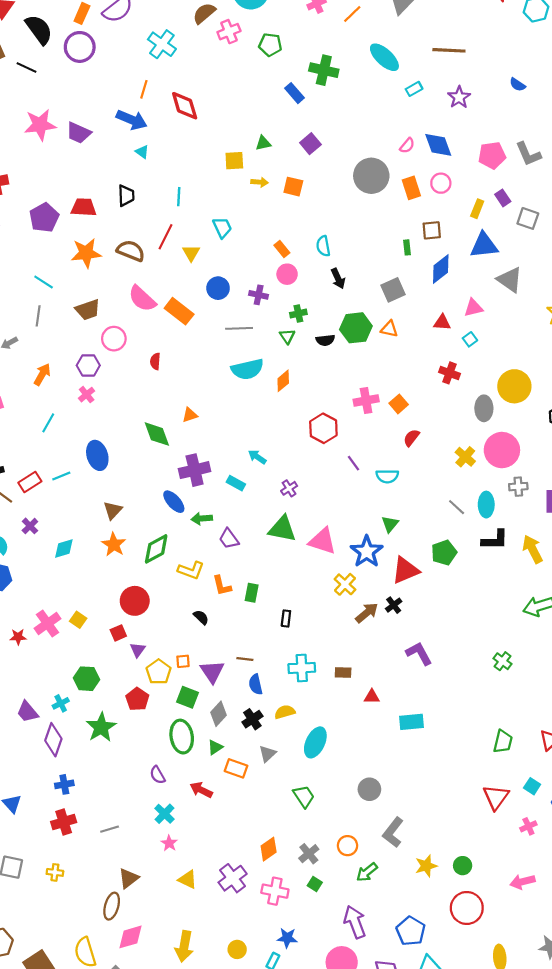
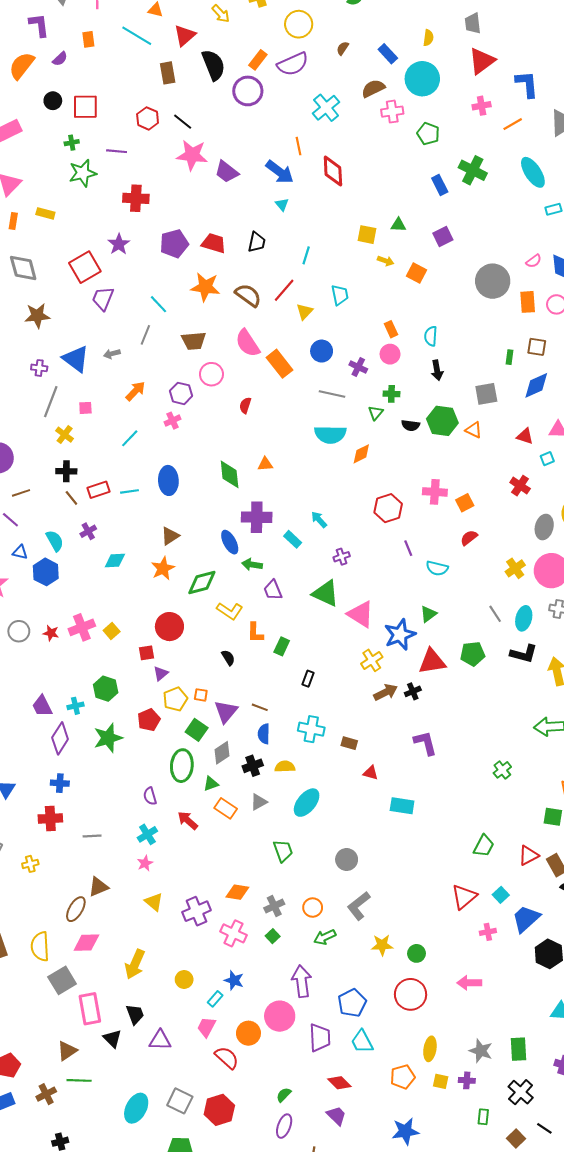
black line: (26, 68) -> (183, 122), moved
orange line: (144, 89) -> (298, 146), turned -42
orange diamond: (269, 849) -> (237, 892), turned 30
yellow cross: (55, 872) -> (30, 864), turned -35

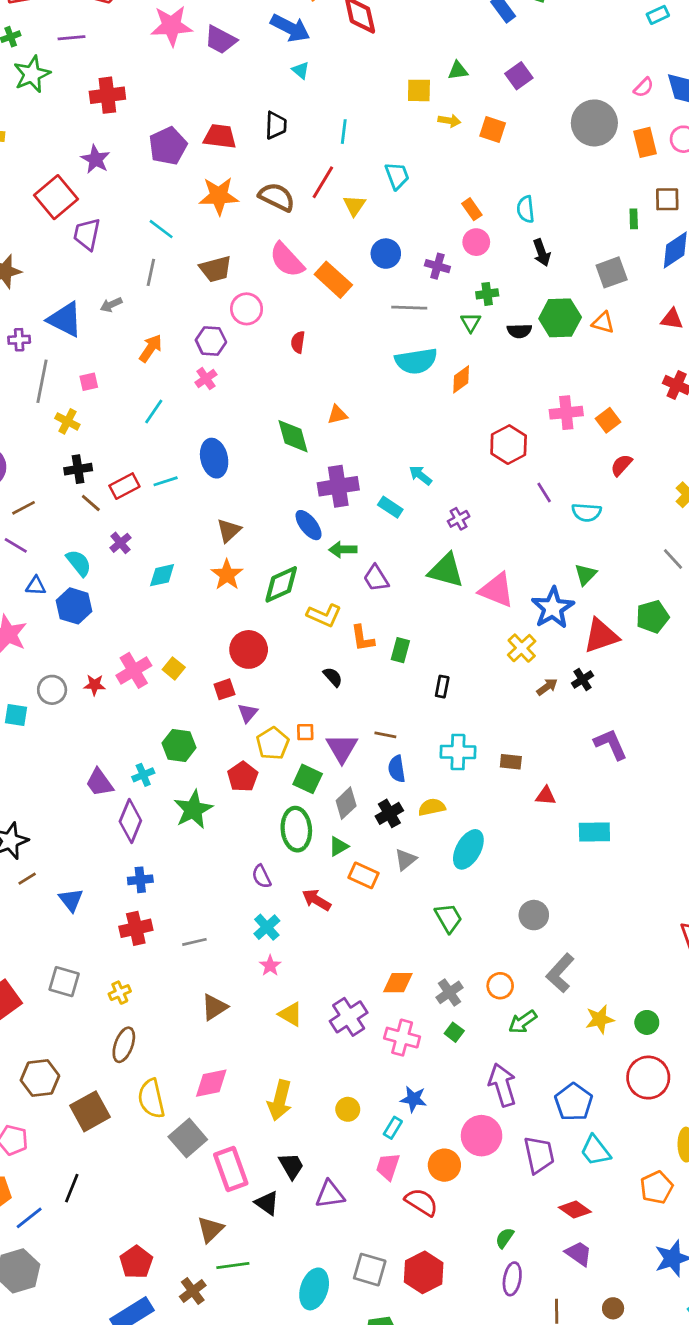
brown arrow: (386, 692) -> (547, 687), size x0.7
brown ellipse: (76, 909) -> (124, 1045), moved

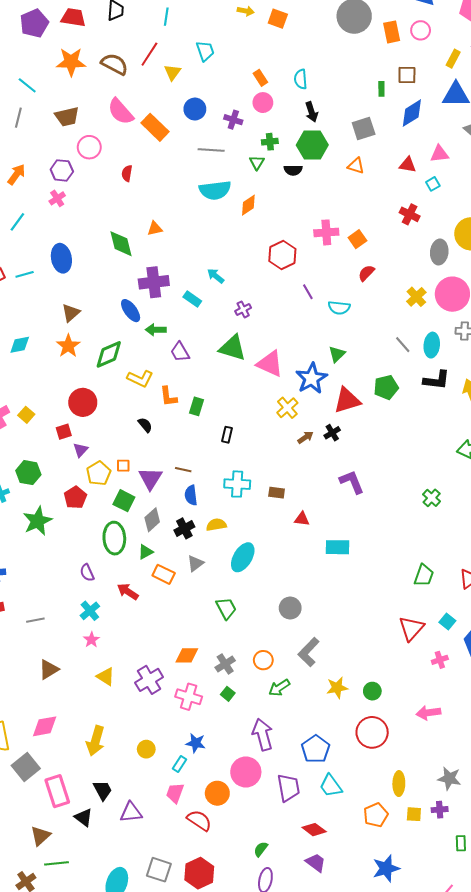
green hexagon: (560, 318) -> (312, 145), moved

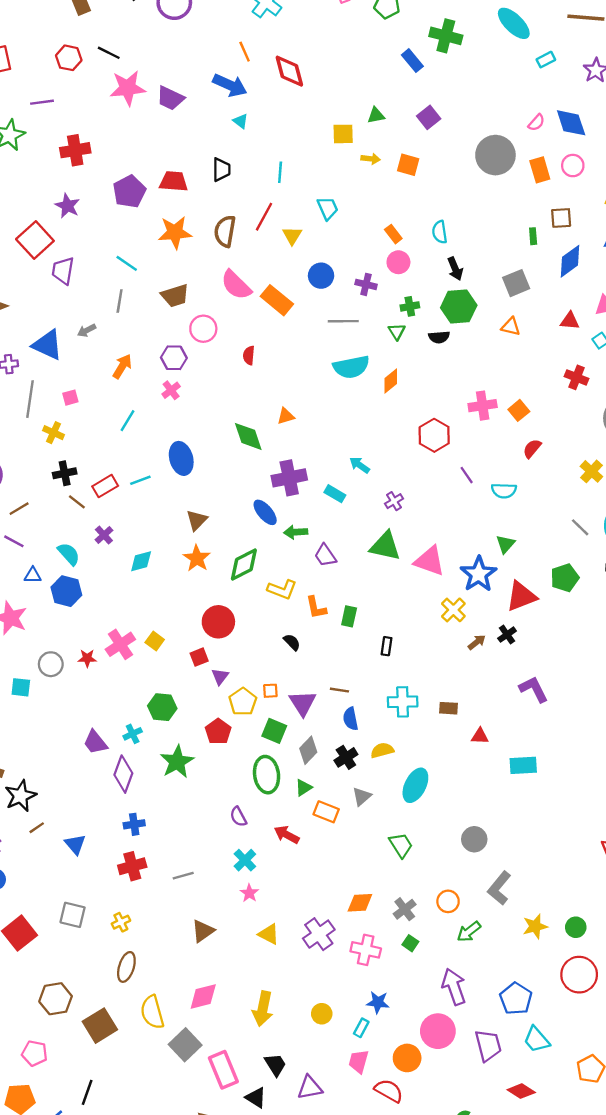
brown semicircle: (114, 64) -> (225, 231), turned -104

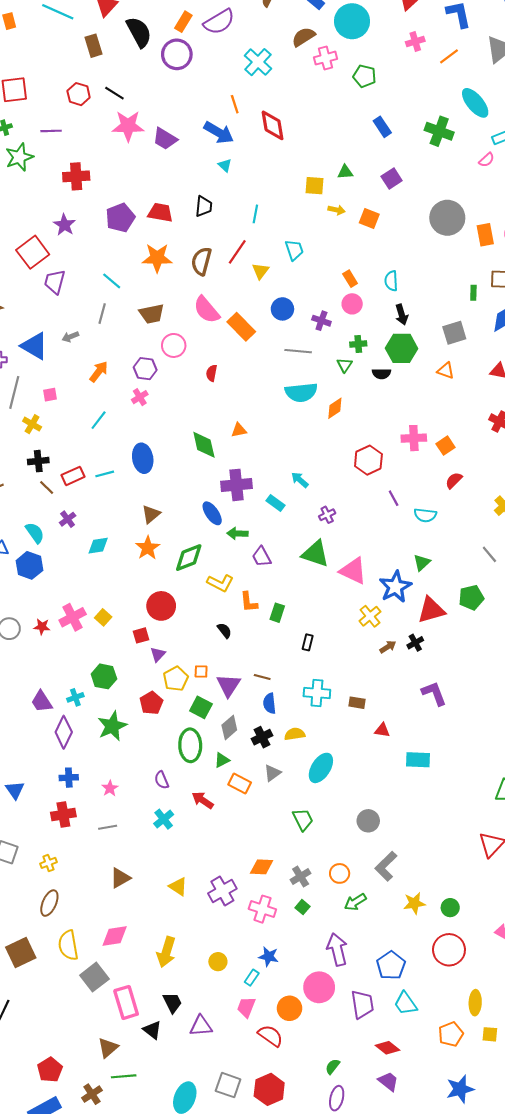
green cross: (446, 36) -> (439, 131), moved
pink semicircle: (536, 123) -> (487, 160), moved
pink star: (249, 893) -> (110, 788), moved

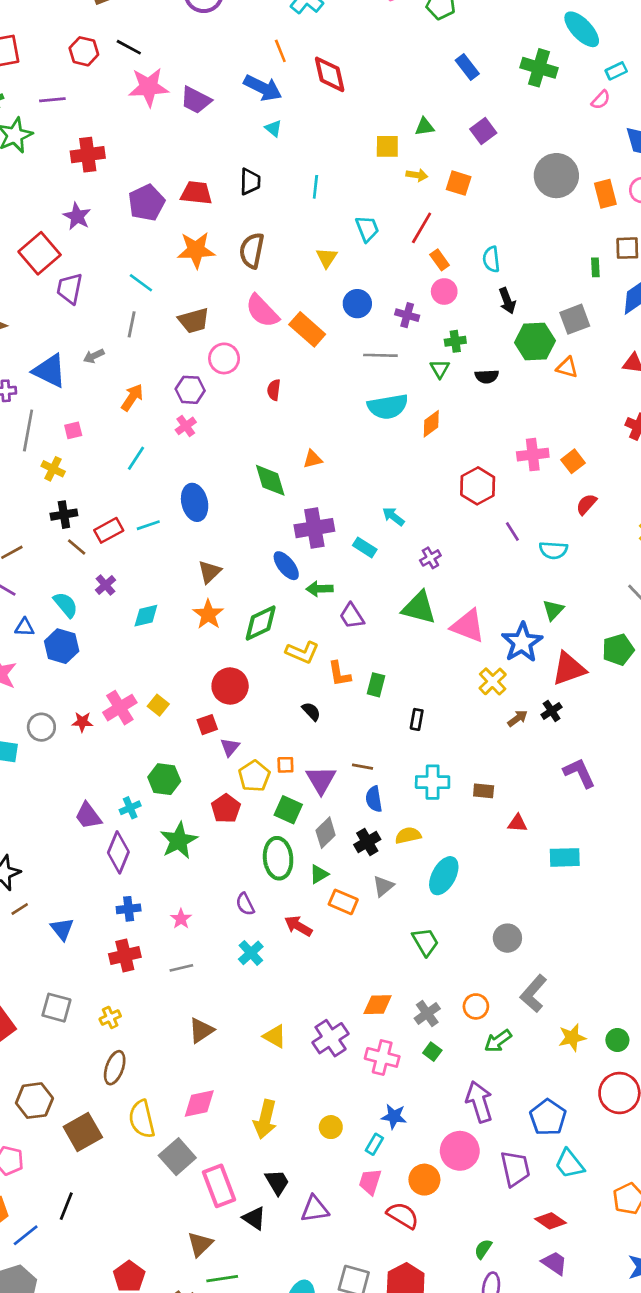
red line: (237, 252) -> (422, 228), moved
green hexagon: (402, 348) -> (535, 342), moved

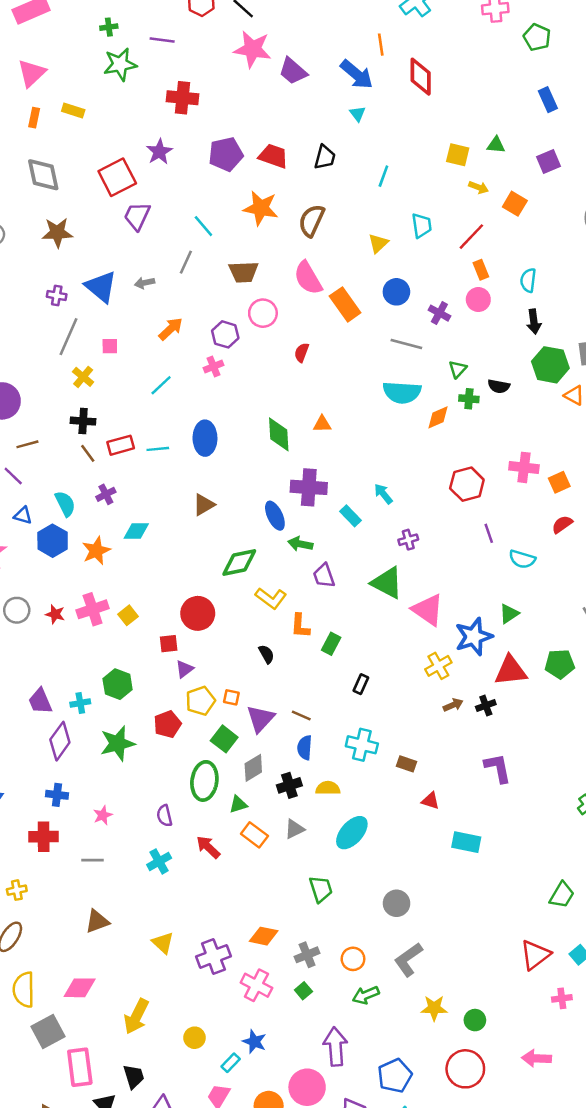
green cross: (455, 341) -> (469, 399), moved
orange star: (208, 614) -> (96, 551), moved

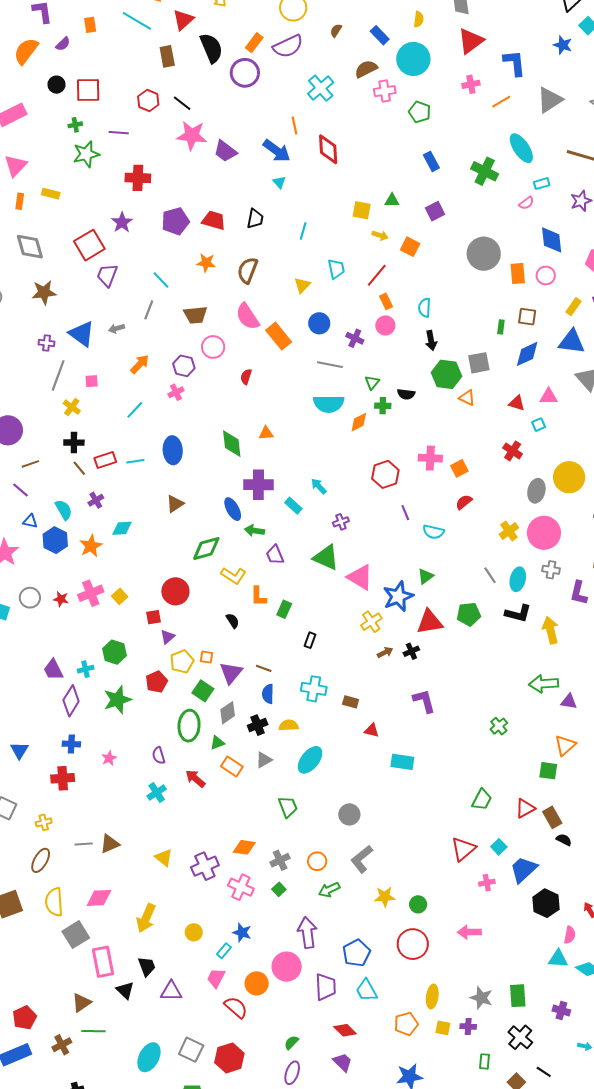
orange star: (261, 208) -> (206, 263), size x0.7
gray line: (93, 860) -> (84, 844), moved

